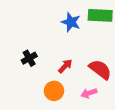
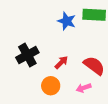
black cross: (29, 58) -> (27, 55), size x1.5

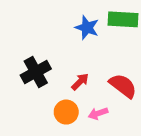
pink arrow: (84, 88) -> (98, 113), moved

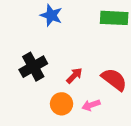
blue star: (87, 28) -> (51, 15), moved

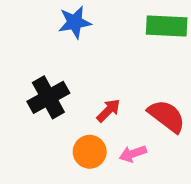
blue star: (51, 15) -> (75, 22), turned -30

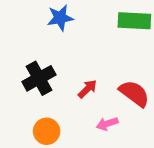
orange circle: (90, 152) -> (47, 131), moved

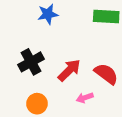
red arrow: (87, 89) -> (69, 70), size x1.5

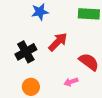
red arrow: (69, 70) -> (58, 42), moved

